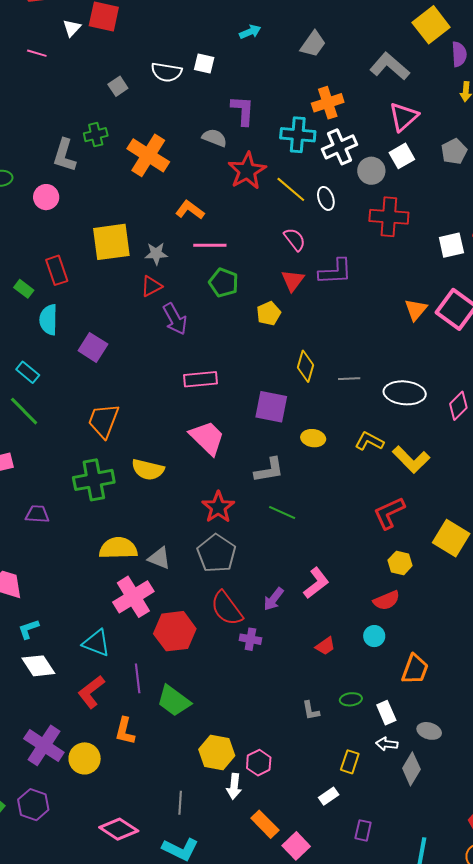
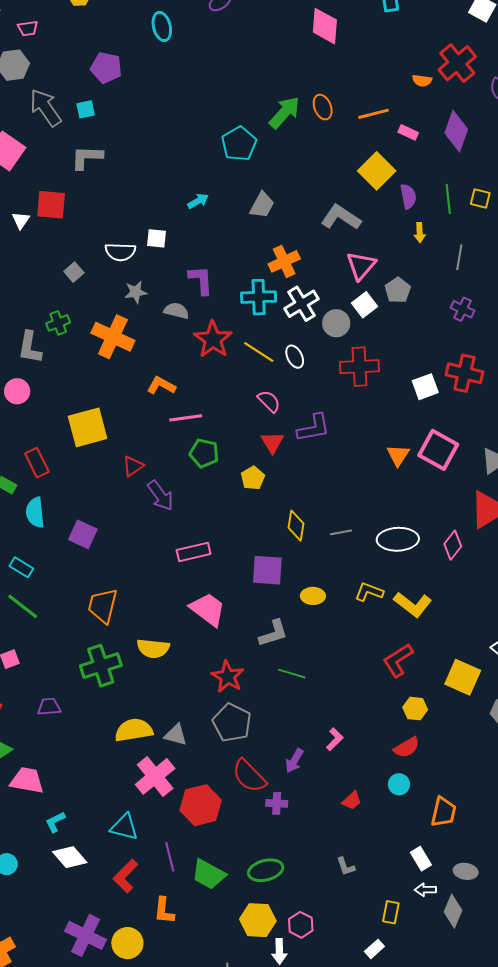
gray pentagon: (454, 151) -> (398, 290), moved
gray star: (156, 254) -> (136, 292), moved
pink L-shape: (316, 583) -> (335, 739), size x0.7
green ellipse: (351, 699) -> (266, 870), moved, size x1.6

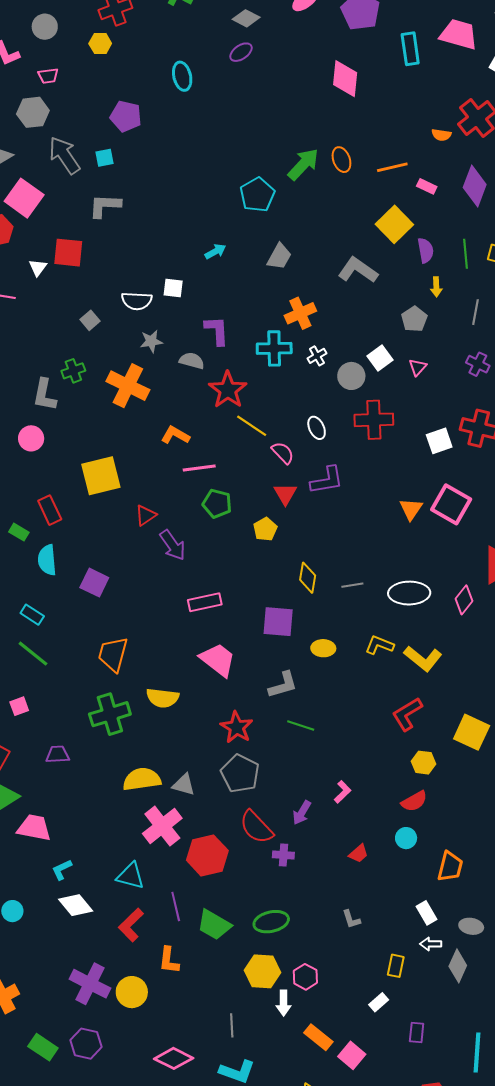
pink triangle: (361, 266) -> (418, 367), moved, size x0.6
gray pentagon: (398, 290) -> (414, 319), moved
white cross: (302, 304) -> (317, 356), size x0.6
yellow line: (259, 352) -> (252, 426), moved
white ellipse: (295, 357) -> (317, 428), moved

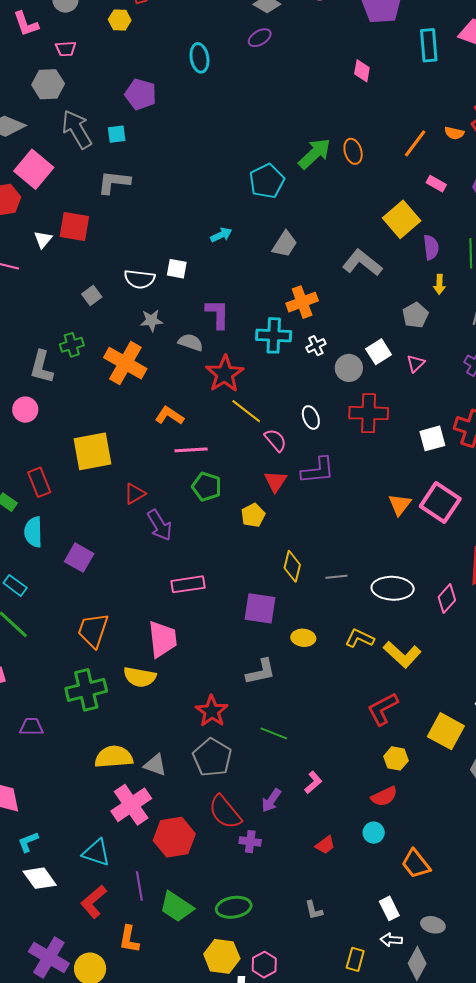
pink diamond: (345, 79) -> (362, 71), size x0.6
orange line: (392, 167) -> (415, 143), moved, turned -44
pink trapezoid: (218, 660) -> (163, 639), moved, turned 42
green line: (301, 726) -> (274, 733), moved
orange trapezoid: (450, 867) -> (416, 864), turned 124

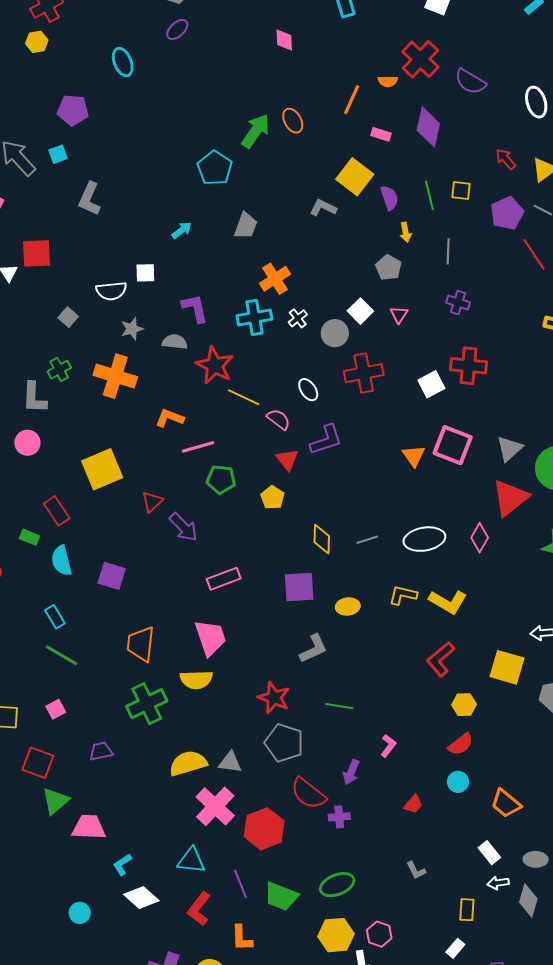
gray L-shape: (114, 182) -> (89, 199), moved, turned -60
gray L-shape: (362, 263) -> (323, 208), moved, size x0.7
cyan rectangle: (15, 585) -> (55, 617), turned 35

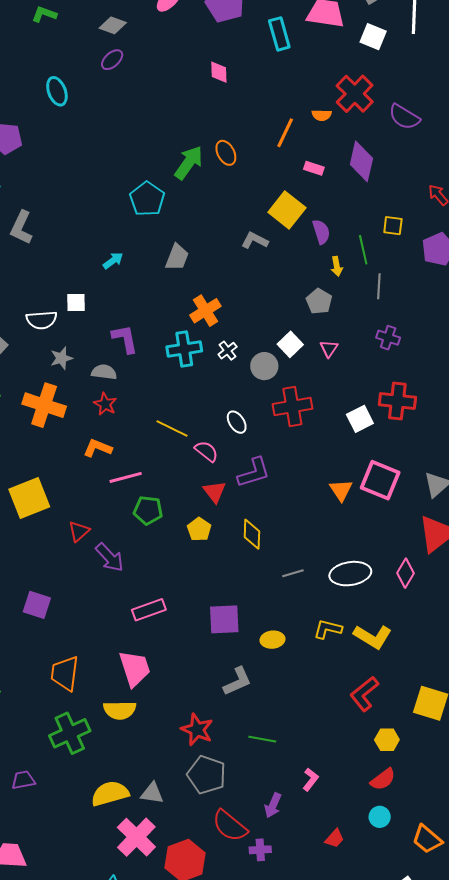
green line: (429, 195) -> (363, 250), moved
red star: (215, 365) -> (105, 404), moved, size x0.6
yellow diamond: (322, 539) -> (252, 534), moved

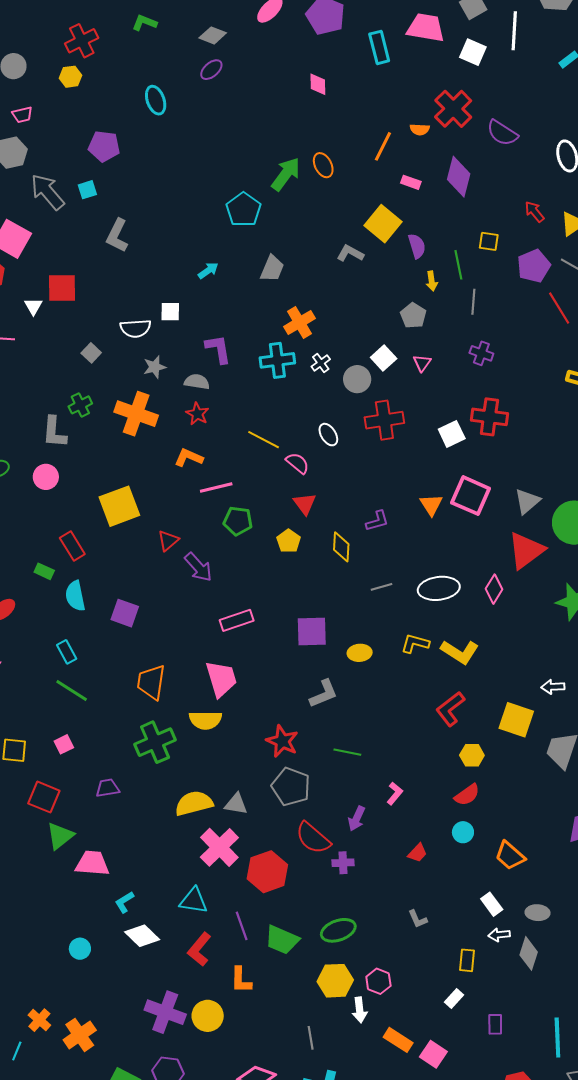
purple L-shape: (254, 473) -> (377, 521), moved, size x0.7

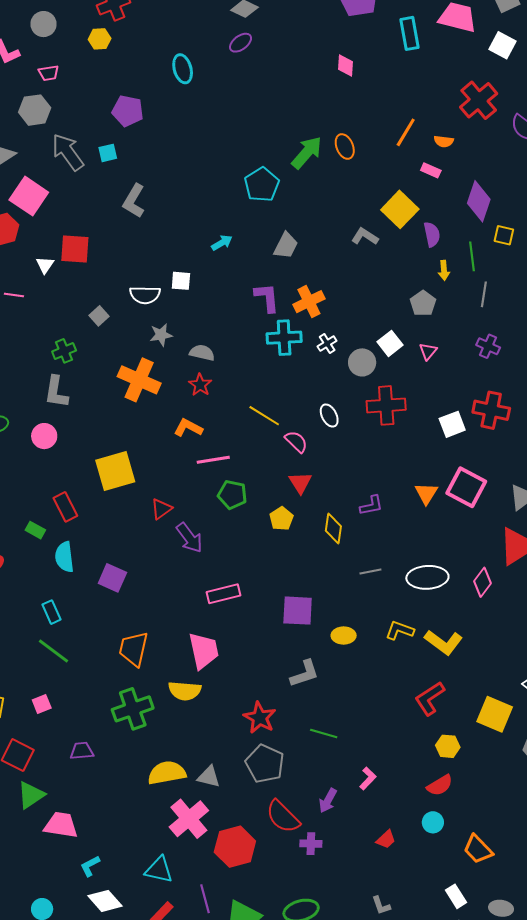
orange semicircle: (420, 129) -> (444, 141), moved
purple diamond: (459, 177) -> (479, 201), moved
purple L-shape: (218, 349) -> (267, 298), moved
green cross: (80, 405) -> (64, 351), moved

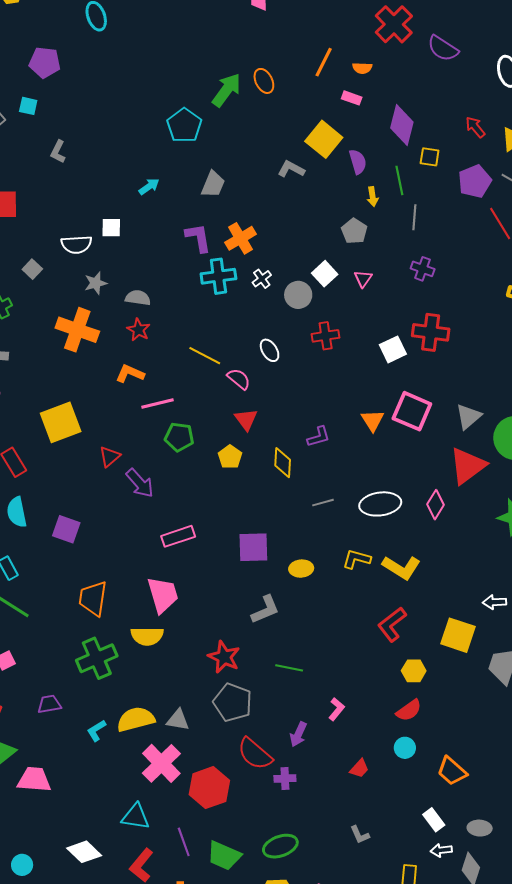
cyan square: (108, 153) -> (28, 106), turned 30
gray L-shape: (134, 201) -> (58, 152), size x0.7
red cross: (386, 405) -> (326, 336), size x0.7
cyan L-shape: (90, 866) -> (96, 730), moved

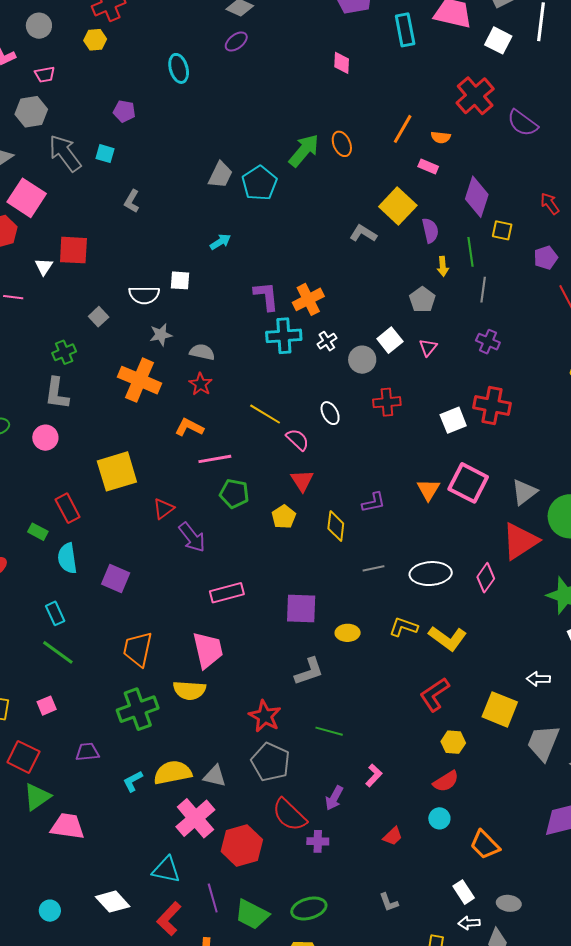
purple pentagon: (45, 62) -> (124, 111), size x0.7
purple pentagon: (475, 181) -> (546, 258), size x0.7
gray trapezoid: (213, 184) -> (220, 175), moved

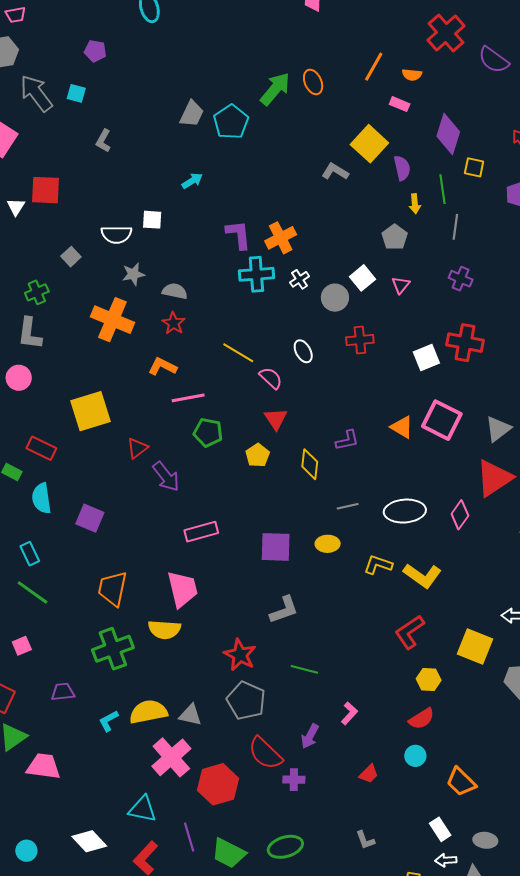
orange triangle: (428, 490) -> (402, 427), turned -30
red rectangle: (68, 508) -> (41, 448), turned -36
yellow ellipse: (348, 633) -> (328, 544), moved

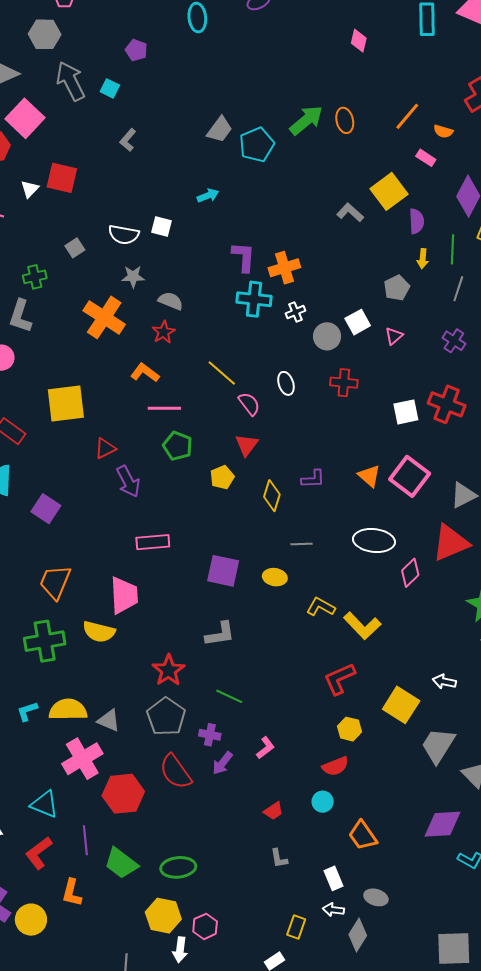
white ellipse: (405, 511) -> (374, 540), moved
purple cross: (294, 780) -> (210, 735), moved
gray L-shape: (365, 840) -> (279, 858), moved

